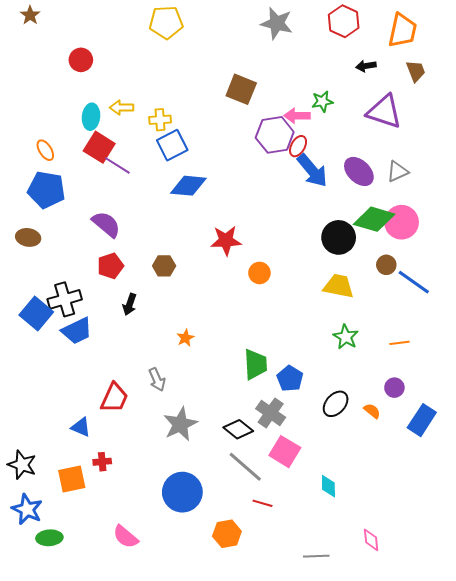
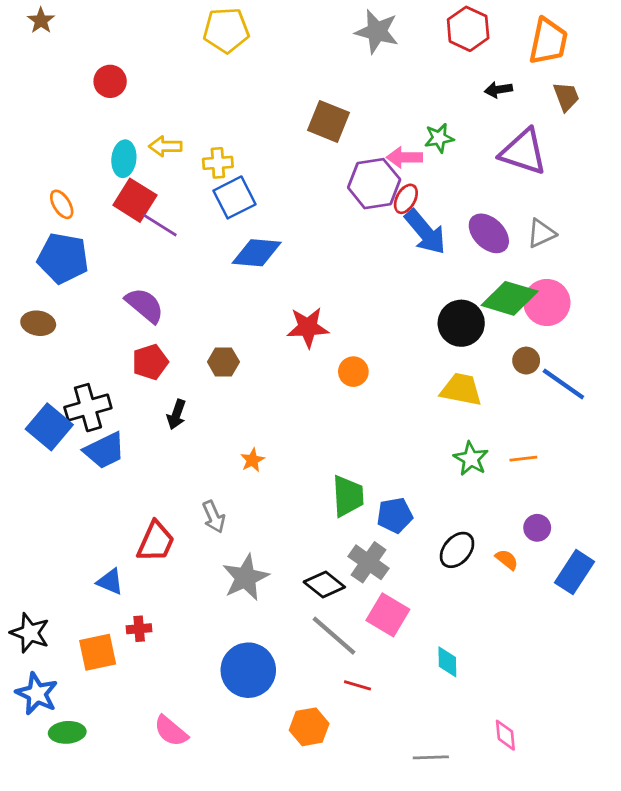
orange line: (399, 343) -> (523, 459), moved
blue pentagon: (290, 378) -> (395, 515), turned 30

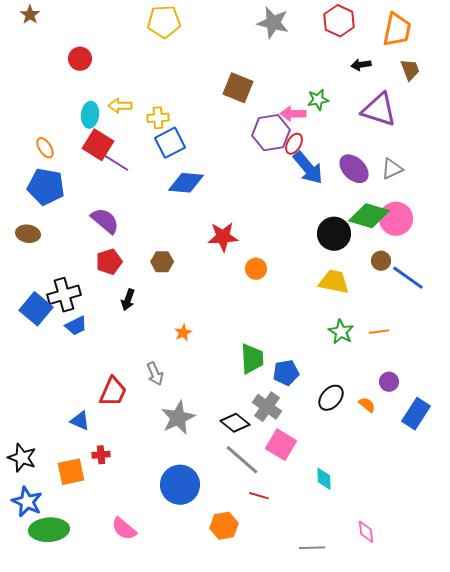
blue trapezoid: (105, 450) -> (76, 326), size x0.7
green ellipse: (67, 732) -> (49, 530), size x1.5

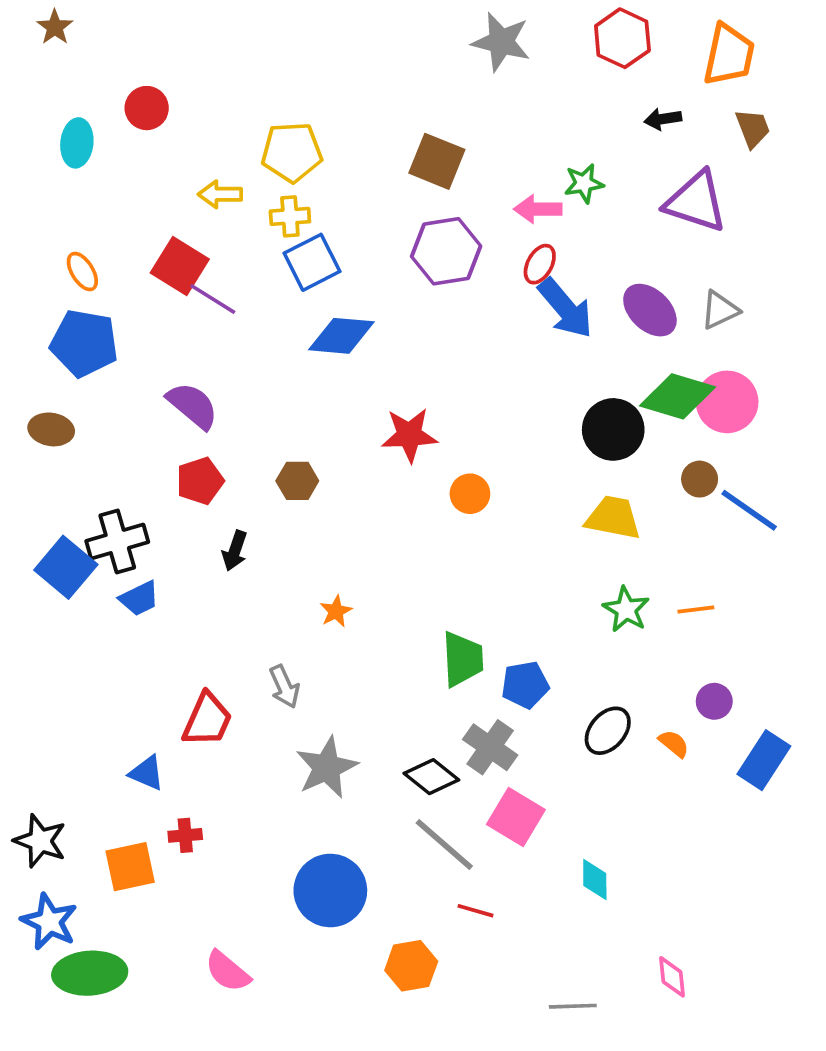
yellow pentagon: (164, 22) -> (292, 152), moved
cyan ellipse: (90, 115) -> (77, 143), moved
purple hexagon: (271, 133) -> (446, 251), moved

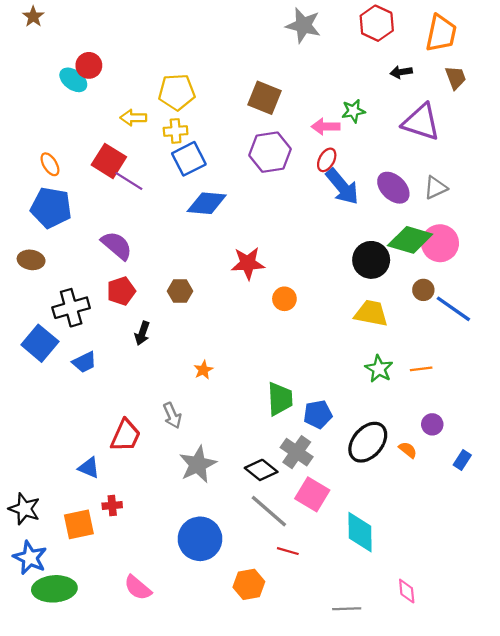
cyan ellipse: (77, 143) -> (73, 80), moved, turned -60
black cross: (117, 541) -> (71, 308), moved
black ellipse: (608, 731) -> (368, 442), size x1.4
blue rectangle: (764, 760) -> (462, 460), size x0.6
cyan diamond: (595, 879) -> (360, 532), size x1.6

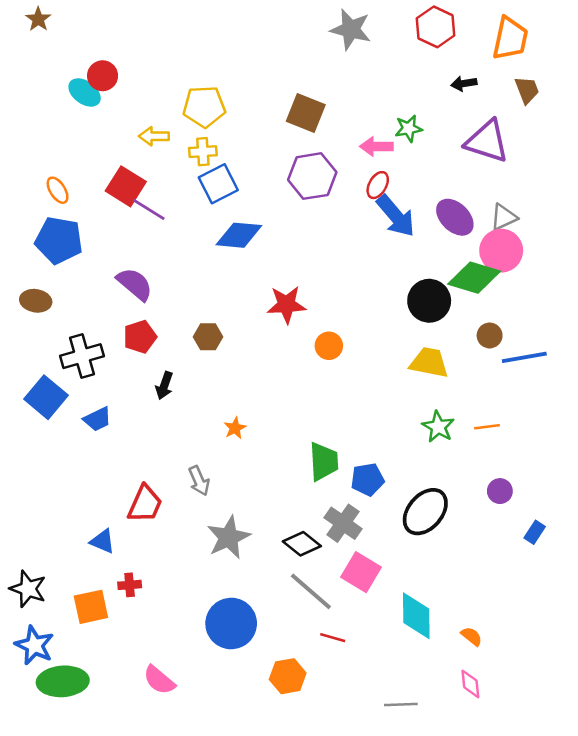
pink circle: (440, 243) -> (501, 251), moved
blue line: (453, 309) -> (524, 357), turned -45
orange semicircle: (408, 450) -> (472, 636), moved

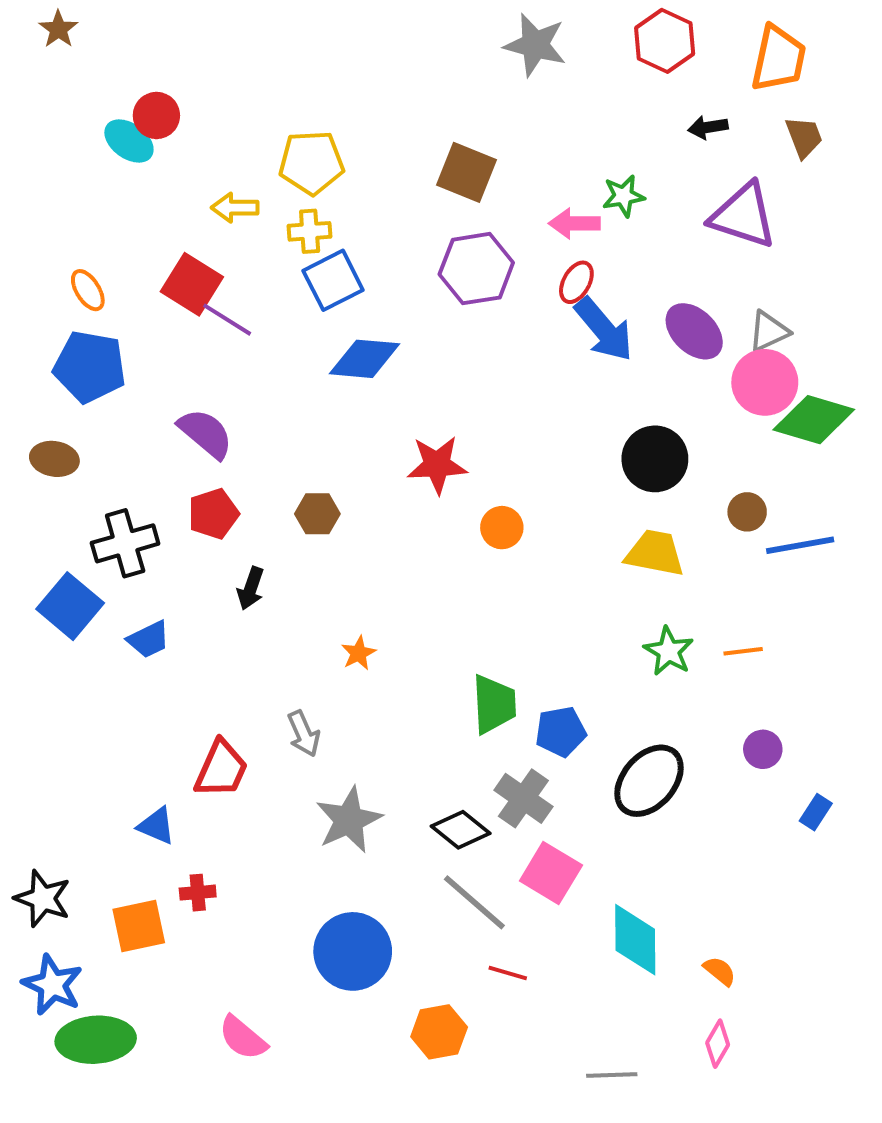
green diamond: (474, 278) -> (814, 420), moved
pink diamond: (470, 684) -> (718, 1044), turned 36

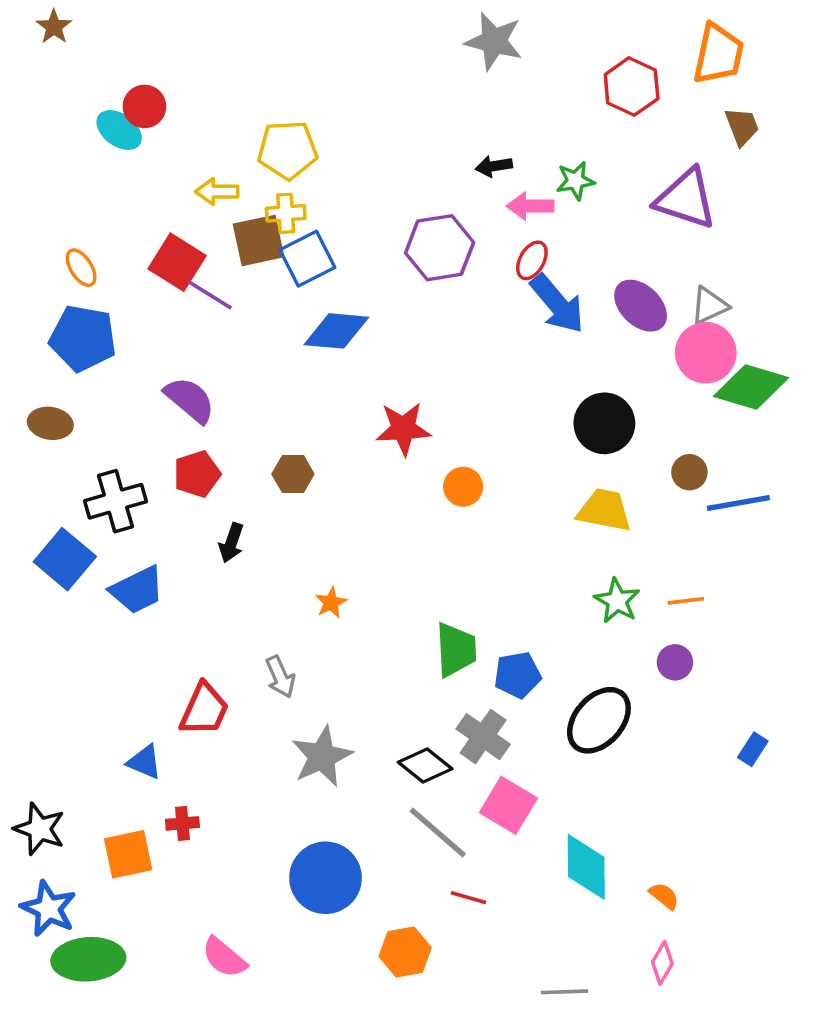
red hexagon: (665, 41) -> (632, 87), moved
black arrow: (708, 127) -> (494, 166), moved
brown square: (467, 172) -> (259, 240), moved, turned -34
blue trapezoid: (149, 639) -> (137, 590), size x1.4
purple circle: (763, 749) -> (675, 662), moved

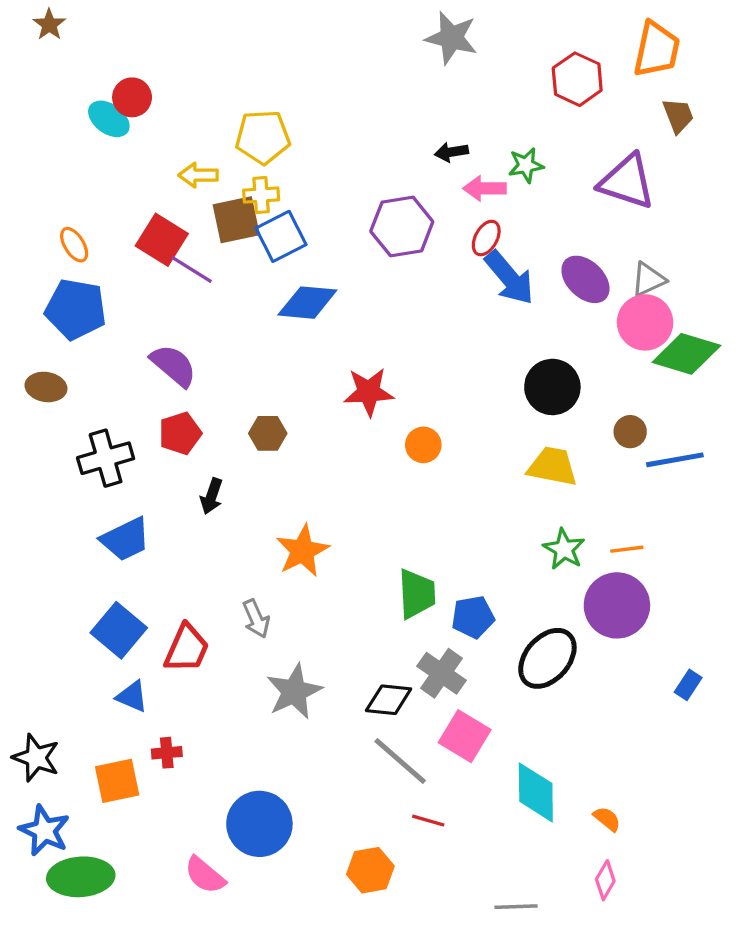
blue square: (65, 559) -> (119, 630), moved
orange star: (331, 603) -> (302, 551), size x1.8
purple circle: (675, 662) -> (617, 605), size x2.0
black diamond: (425, 766) -> (389, 700), turned -33
blue circle: (326, 878) -> (259, 824), moved

